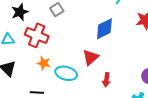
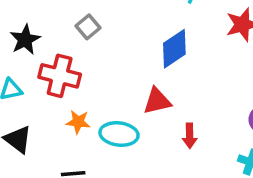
red triangle: (91, 57) -> (157, 101), turned 36

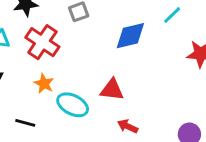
blue diamond: (174, 49) -> (130, 36), moved
red arrow: (190, 136) -> (128, 126), turned 96

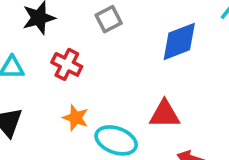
red cross: (42, 42) -> (67, 64), size x0.7

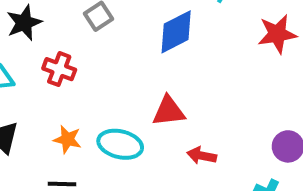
orange star: (76, 118) -> (67, 139), moved

